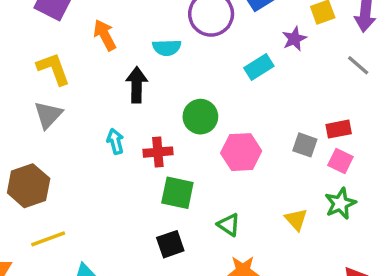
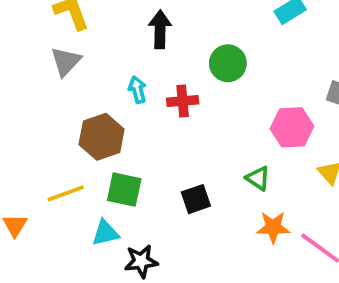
pink hexagon: (241, 152) -> (292, 127), moved
brown hexagon: (29, 186) -> (102, 137), moved
green square: (177, 193) -> (124, 190), moved

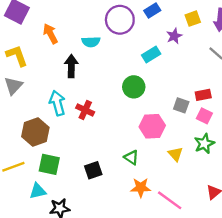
green circle: (228, 63) -> (134, 87), moved
cyan arrow: (137, 90) -> (57, 103), size x1.5
red cross: (183, 101) -> (85, 110), turned 30

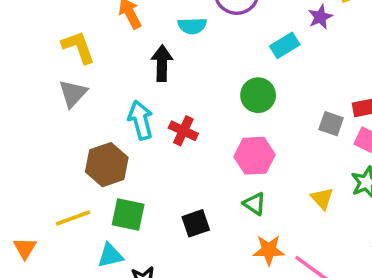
pink hexagon: (152, 126) -> (255, 156), moved

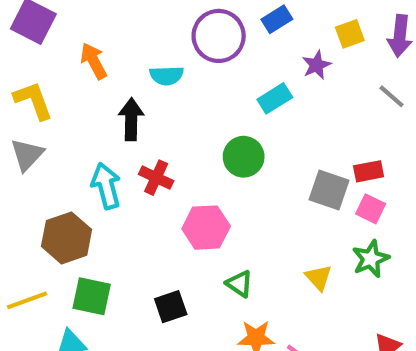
gray square: (331, 124) -> (329, 190), size x1.4
red cross: (183, 131) -> (156, 178), moved
pink hexagon: (255, 156) -> (206, 228), moved

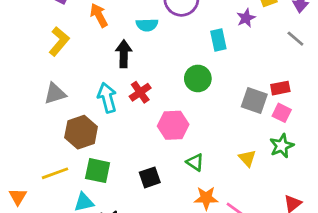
cyan rectangle: (275, 98) -> (218, 40), turned -70
yellow L-shape: (33, 100) -> (59, 41), turned 60
gray triangle: (27, 155) -> (55, 94), moved, turned 30
red cross: (156, 178) -> (140, 92), turned 30

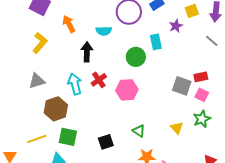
green circle: (198, 78) -> (136, 57), moved
pink hexagon: (173, 125) -> (127, 90), moved

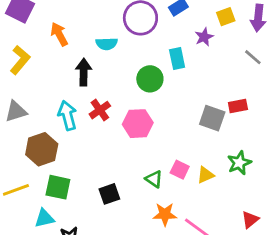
pink square: (202, 95) -> (180, 170), moved
yellow triangle: (177, 128) -> (205, 175), turned 48

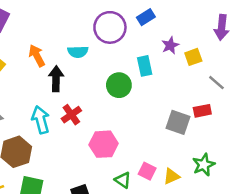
yellow square: (226, 17) -> (193, 57), moved
orange arrow: (59, 34) -> (37, 56), moved
gray line: (253, 57) -> (216, 83), moved
pink hexagon: (138, 124) -> (104, 144), moved

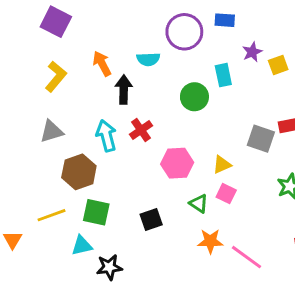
blue rectangle: (146, 17) -> (225, 20), turned 36
yellow triangle: (172, 176) -> (222, 165), moved

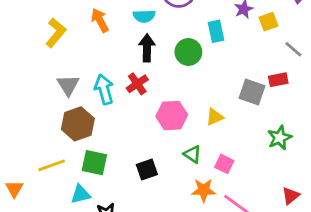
black arrow: (124, 90) -> (147, 48), moved
gray triangle: (51, 131) -> (68, 85), moved, turned -45
pink square: (226, 194) -> (224, 164), moved

